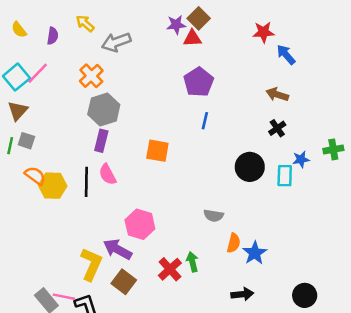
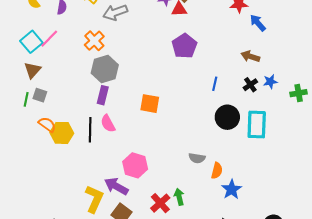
blue line: (205, 121) -> (215, 84), moved
green cross: (333, 149) -> (299, 93), moved
blue star: (301, 159) -> (270, 82), moved
cyan rectangle: (285, 176) -> (257, 125), size x1.5
orange semicircle: (234, 243) -> (217, 171), moved

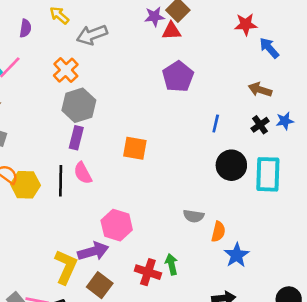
purple arrow: (116, 186) -> (93, 251), turned 135
red cross: (160, 203) -> (148, 272), turned -30

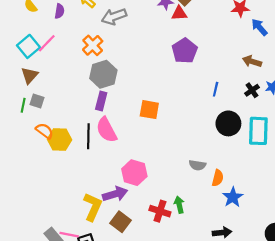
pink semicircle: (83, 173) -> (107, 130), size x1.4

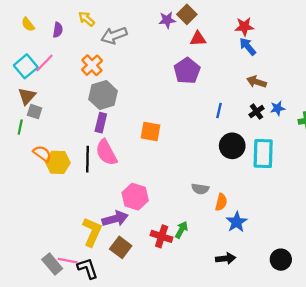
red triangle: (179, 13) -> (198, 39), moved
blue arrow: (259, 27) -> (248, 46), moved
gray square: (37, 101) -> (35, 112), moved
green arrow: (179, 205) -> (181, 230), turned 42

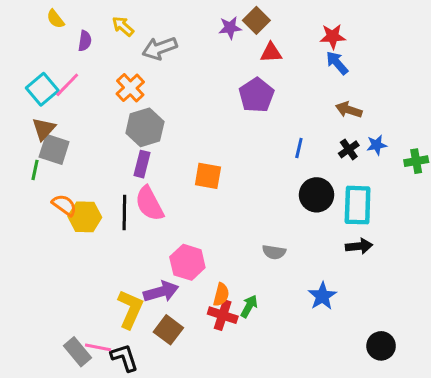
yellow semicircle: (28, 24) -> (55, 19), moved
gray square: (35, 112) -> (54, 149), size x1.5
orange semicircle: (221, 202) -> (221, 295), moved
black arrow: (226, 258) -> (359, 246), moved

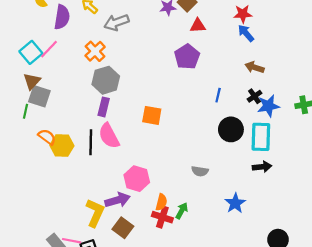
purple semicircle: (85, 41) -> (62, 17), size x1.6
blue star: (377, 145) -> (268, 106), moved, size x1.5

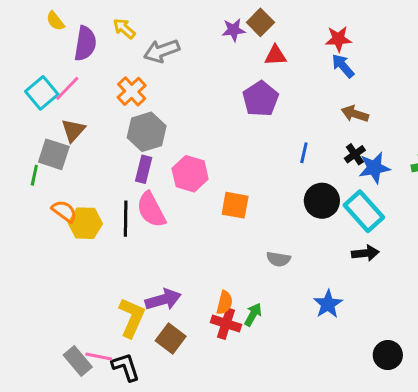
brown triangle: (32, 81) -> (73, 130), moved
orange square: (152, 115) -> (235, 205), moved
cyan rectangle: (261, 137) -> (364, 211), turned -44
pink hexagon: (137, 179) -> (190, 174), moved

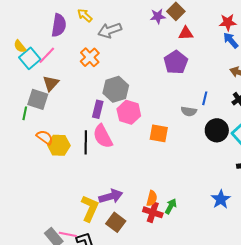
yellow semicircle: (55, 21) -> (20, 46), moved
gray hexagon: (147, 132) -> (116, 89), moved
gray semicircle: (278, 259) -> (189, 111), moved

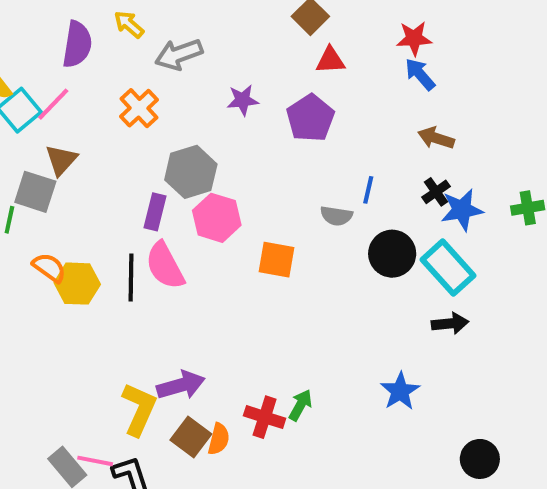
purple star: (158, 16) -> (243, 100), moved
orange semicircle: (152, 198) -> (219, 439), moved

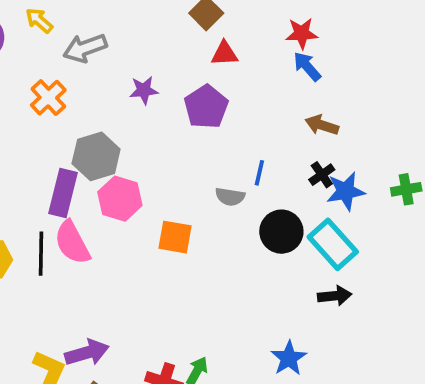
purple rectangle: (155, 212) -> (63, 193), size x1.4

